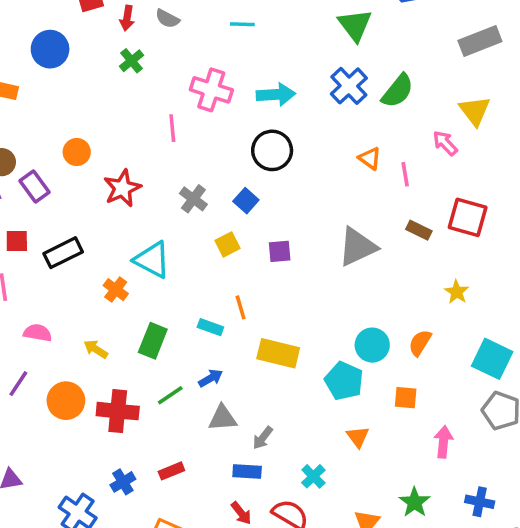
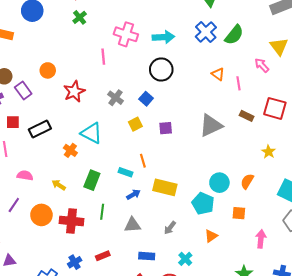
blue arrow: (211, 378) -> (133, 194), moved
green line: (170, 395) -> (102, 212), turned -49
orange triangle: (358, 437) -> (211, 236), turned 32
gray arrow: (263, 438) -> (170, 228), moved

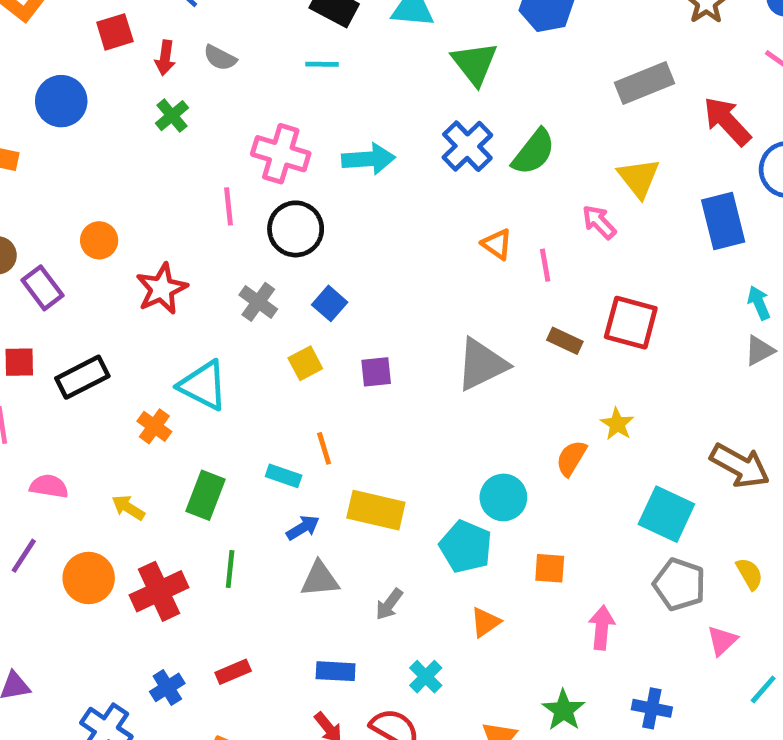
black circle: (161, 70) -> (296, 229), moved
orange semicircle: (247, 181) -> (571, 458), moved
red cross: (72, 221) -> (159, 591), turned -30
gray triangle: (132, 225) -> (320, 579), moved

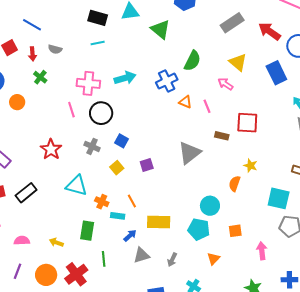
blue cross: (467, 146) -> (167, 81), moved, turned 30
orange circle: (99, 240) -> (17, 102), moved
orange cross: (154, 426) -> (102, 202), moved

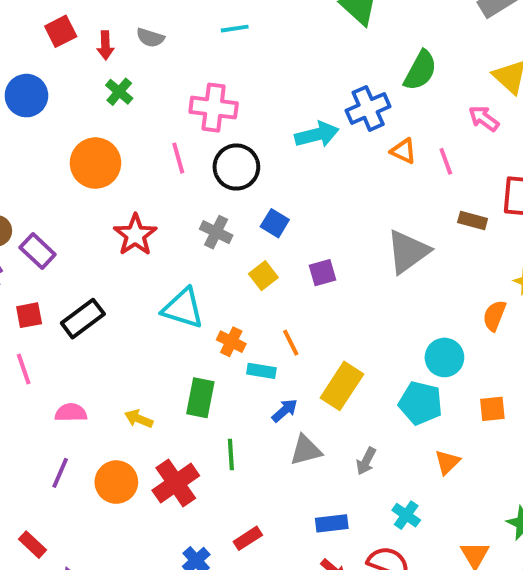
cyan arrow: (125, 78) -> (317, 135), moved
orange circle: (17, 102) -> (95, 163), moved, size x1.6
yellow rectangle: (159, 222) -> (342, 386), turned -60

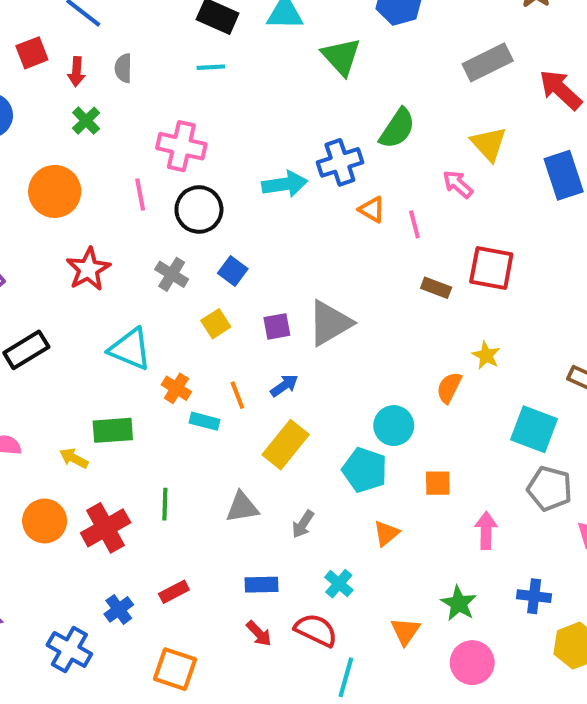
gray semicircle: (150, 38) -> (123, 68), turned 68
gray triangle: (408, 252) -> (330, 323), moved
green rectangle: (200, 398) -> (113, 430), moved, turned 69
blue arrow: (285, 410) -> (284, 386), moved

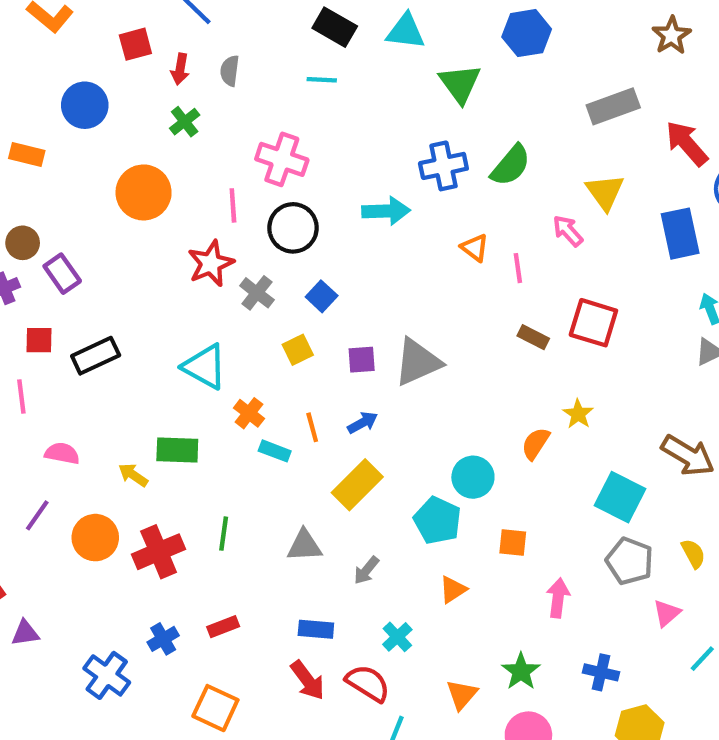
blue cross: (340, 162) -> (443, 166), moved
red star: (88, 269) -> (211, 263), moved
red arrow: (259, 634) -> (308, 680), size x1.4

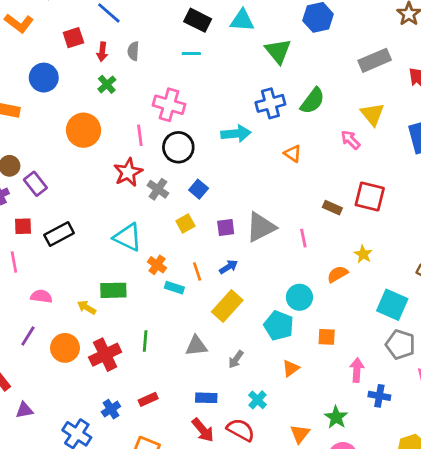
pink line: (518, 268) -> (303, 238), moved
orange semicircle: (536, 444) -> (337, 274), turned 30
blue cross: (601, 672) -> (379, 396), moved

